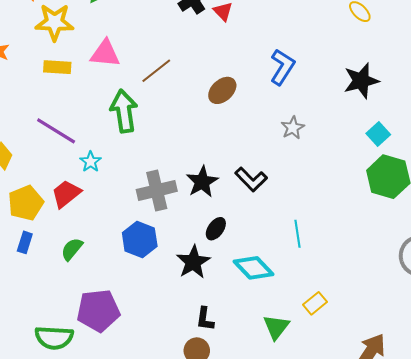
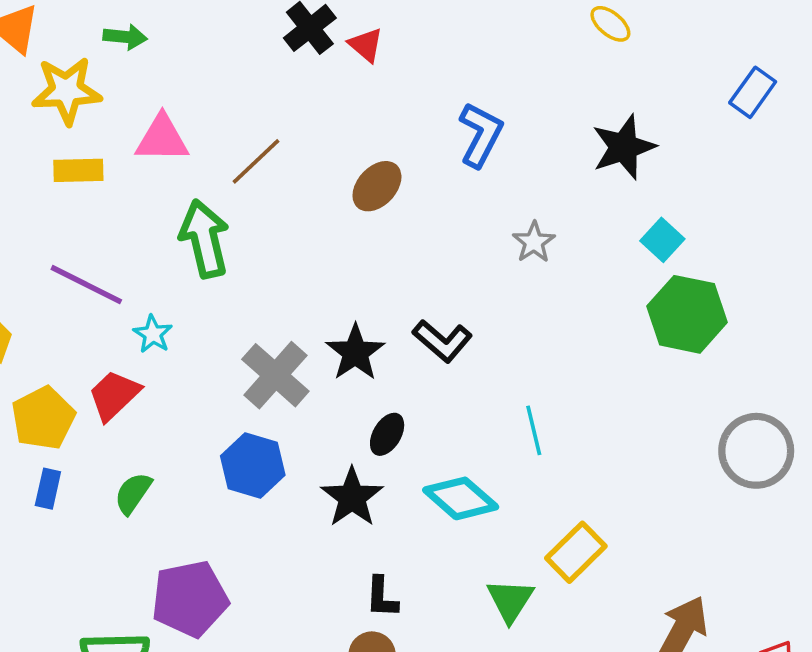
gray star: (293, 128) -> (534, 242), moved
gray cross: (157, 190) -> (275, 375), turned -30
yellow rectangle: (315, 303) -> (576, 552), size x1.4

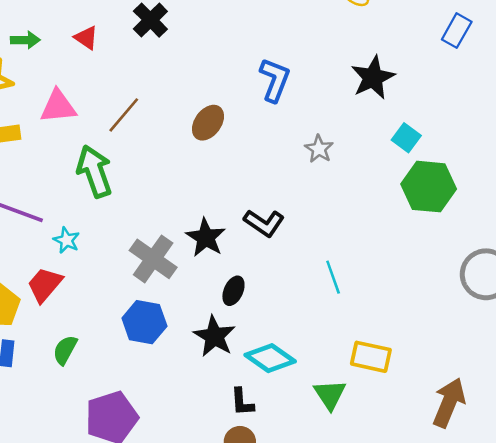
red triangle: (366, 45) -> (86, 38), moved
cyan diamond: (461, 498) -> (270, 358), moved
yellow rectangle: (576, 552) -> (371, 357), turned 63

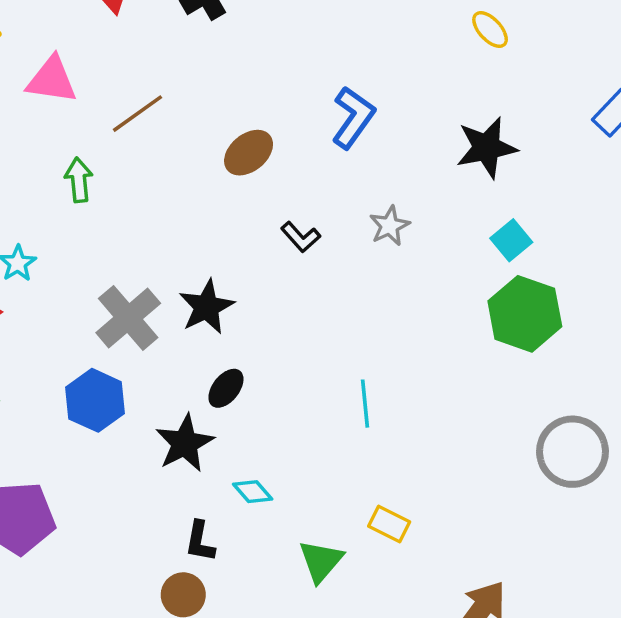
green arrow: (95, 171) -> (79, 180), size x0.6
black L-shape: (264, 223) -> (301, 237), moved, size x0.7
yellow rectangle: (371, 357) -> (389, 524), size x0.7
cyan diamond: (270, 358) -> (253, 492), size x0.6

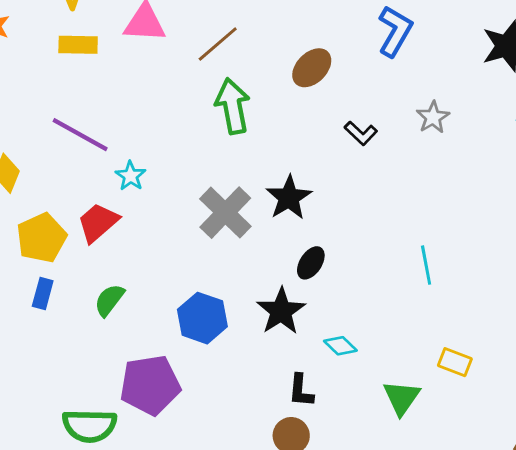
green arrow: (79, 180) -> (233, 106), moved, size x1.5
blue hexagon: (95, 400) -> (202, 318), moved

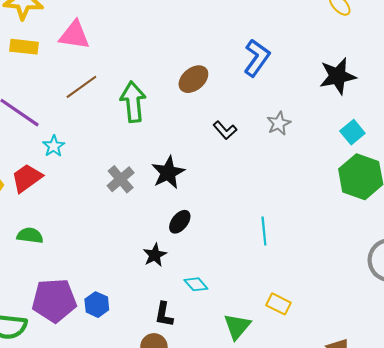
brown line: (218, 44) -> (81, 87), moved
gray cross: (225, 213) -> (121, 179), size x0.7
green semicircle: (109, 300) -> (30, 236), turned 55
black star: (281, 311) -> (155, 255), size x0.7
blue hexagon: (202, 318) -> (97, 305), moved, size x0.7

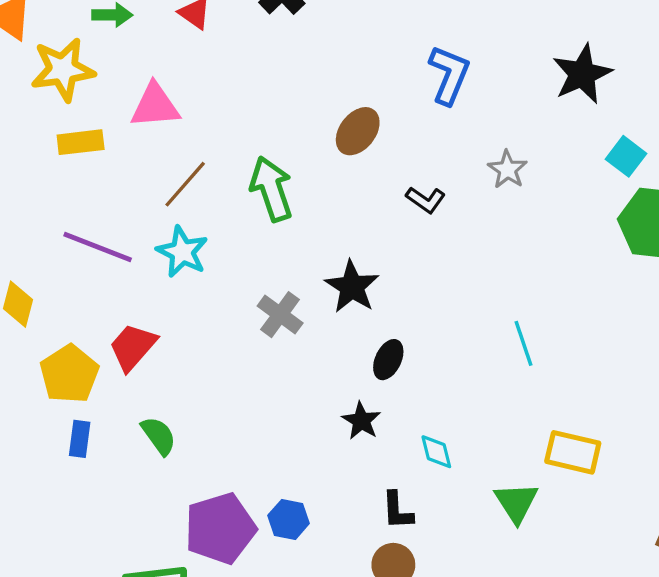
cyan star: (54, 146) -> (182, 252), moved, size x1.4
green semicircle: (30, 236) -> (159, 436), turned 60
cyan diamond: (196, 284) -> (436, 452), turned 40
yellow rectangle: (279, 304) -> (573, 452), size x1.4

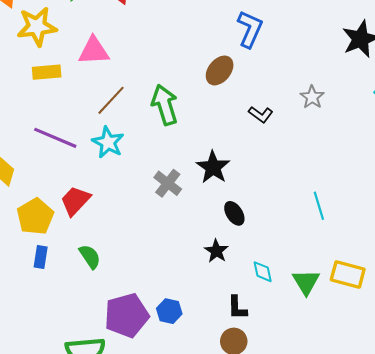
blue L-shape: (449, 75) -> (250, 29), moved
black ellipse: (388, 360) -> (234, 213), turned -60
green triangle: (516, 502) -> (306, 282), moved

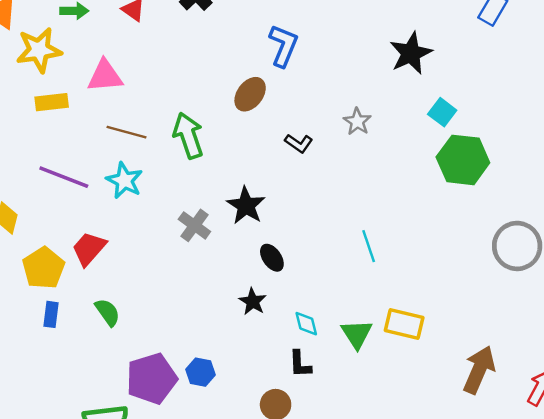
brown line: (111, 100) -> (126, 132), turned 64
black L-shape: (237, 308) -> (300, 364), moved

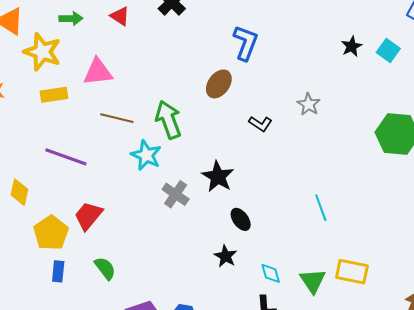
yellow star: (39, 50) -> (42, 52), turned 30
black star: (411, 53) -> (352, 46), size x0.6
cyan square: (442, 112) -> (388, 50), moved
cyan star: (124, 181) -> (146, 155), moved

